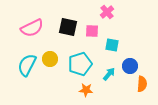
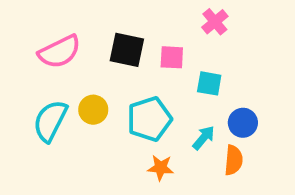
pink cross: (107, 12) -> (215, 22), moved
orange semicircle: (142, 84) -> (234, 160), moved

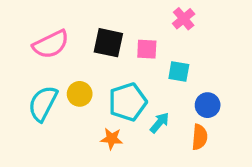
cyan arrow: (204, 138) -> (160, 123), moved
orange star: (161, 168) -> (112, 139), moved

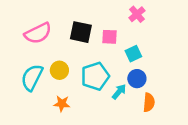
cyan square: (179, 72) -> (133, 54), turned -35
blue circle: (208, 105) -> (137, 79), moved
orange star: (112, 139) -> (62, 104), moved

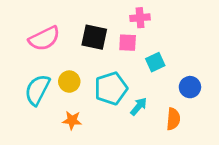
pink cross: (137, 14) -> (140, 18), moved, turned 35
blue circle: (137, 79) -> (190, 87), moved

